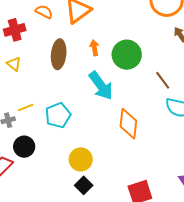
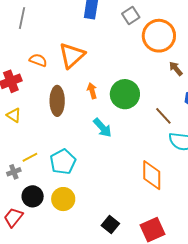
cyan arrow: (101, 86) -> (102, 128), size x0.7
orange diamond: (128, 124) -> (152, 175), moved
yellow circle: (81, 159) -> (63, 199), moved
black square: (84, 185) -> (110, 225), moved

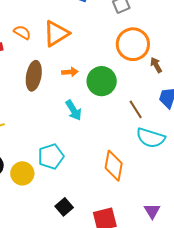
orange circle: (159, 36) -> (133, 44), moved
orange arrow: (92, 91) -> (70, 72), turned 91
cyan pentagon: (63, 162) -> (51, 156), moved

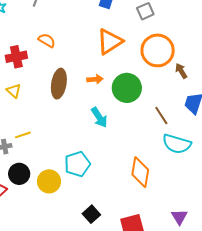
orange triangle: (56, 34) -> (110, 42), moved

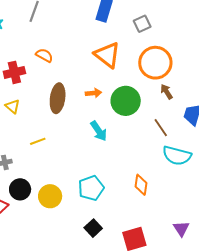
orange triangle: (110, 42) -> (107, 55), turned -48
brown arrow: (181, 71) -> (167, 92), moved
yellow line: (23, 135) -> (38, 141), moved
cyan pentagon: (77, 164) -> (91, 188), moved
orange diamond: (140, 172) -> (141, 185), size x0.7

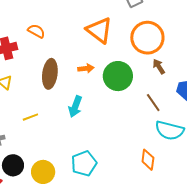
cyan arrow: (99, 131) -> (75, 107), moved, turned 55
orange diamond: (141, 185) -> (148, 160), moved

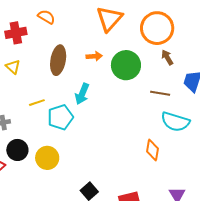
orange triangle: (99, 30) -> (109, 19), turned 32
brown line: (153, 103) -> (160, 93), turned -48
cyan pentagon: (84, 163) -> (60, 117), moved

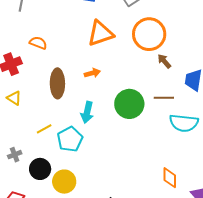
orange triangle: (109, 19) -> (100, 33), turned 40
green circle: (126, 65) -> (129, 104), moved
black circle: (17, 150) -> (40, 169), moved
orange diamond: (152, 150) -> (170, 178), moved

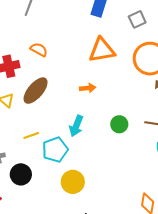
brown ellipse: (57, 83) -> (36, 91), moved, turned 32
green circle: (129, 104) -> (119, 124), size x0.6
yellow circle: (64, 182) -> (73, 182), moved

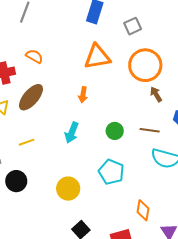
orange arrow: (88, 88) -> (83, 95), turned 105
cyan pentagon: (55, 150) -> (111, 172), moved, turned -30

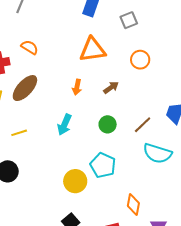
orange circle: (145, 65) -> (140, 60), size x0.6
brown arrow: (156, 94) -> (111, 88), moved, turned 84
brown line: (150, 130) -> (143, 125), turned -54
yellow circle: (68, 189) -> (75, 181), moved

